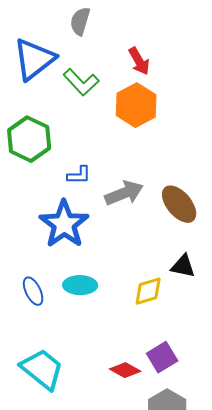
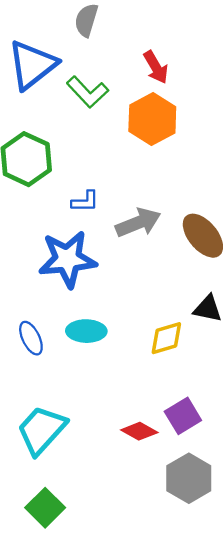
blue star: (64, 224) -> (67, 259), turned 30
cyan trapezoid: (42, 369) -> (42, 430), turned -87

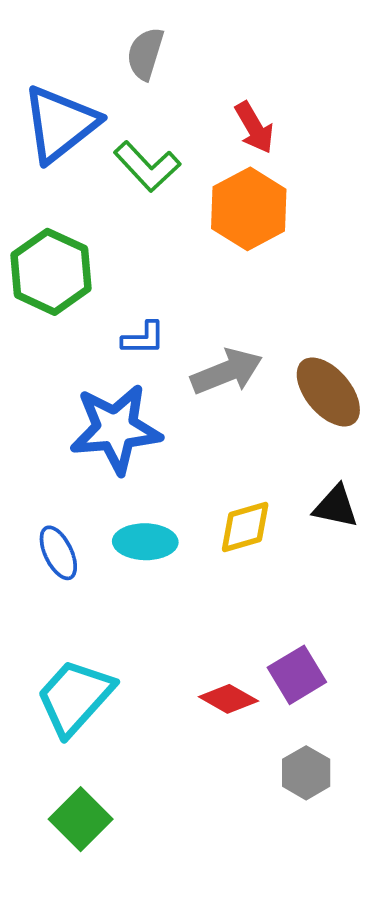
yellow diamond: (166, 338) -> (245, 527), moved
gray hexagon: (189, 478) -> (306, 773), size x0.7

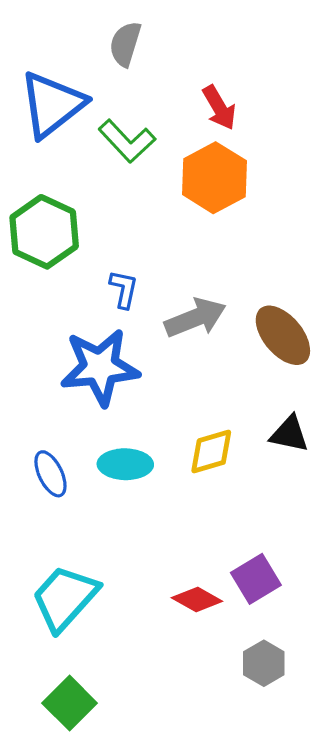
blue L-shape: (143, 338) -> (124, 289), turned -78

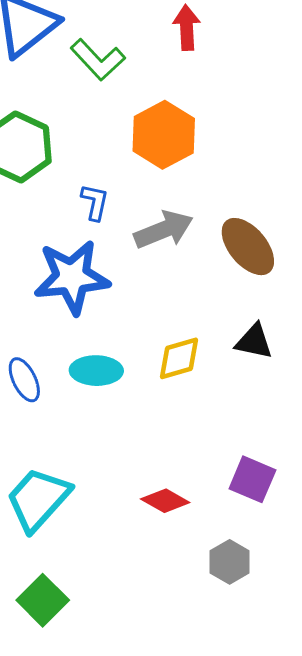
red arrow: (219, 108) -> (187, 28), turned -153
orange hexagon: (214, 178) -> (164, 135), moved
purple square: (256, 579) -> (252, 479), moved, turned -36

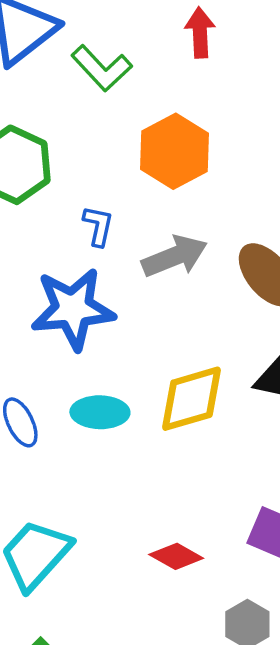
yellow diamond: (179, 358) -> (191, 399), size x1.4

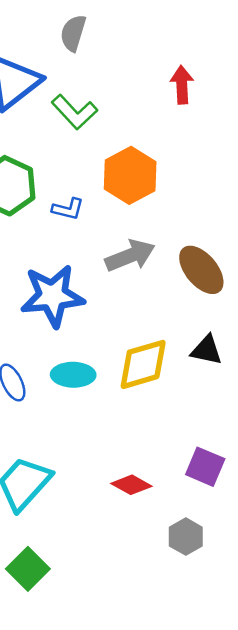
red arrow: (200, 33) -> (182, 85), moved
blue L-shape: (98, 226) -> (68, 209), moved, turned 92

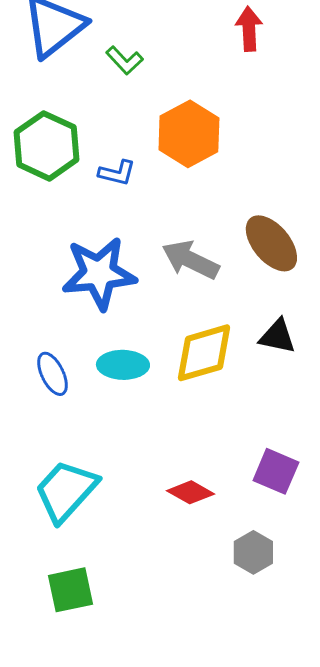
green L-shape: (74, 112) -> (124, 60), size x0.7
gray arrow: (130, 256) -> (190, 260), moved, turned -132
green square: (28, 569) -> (70, 590), turned 33

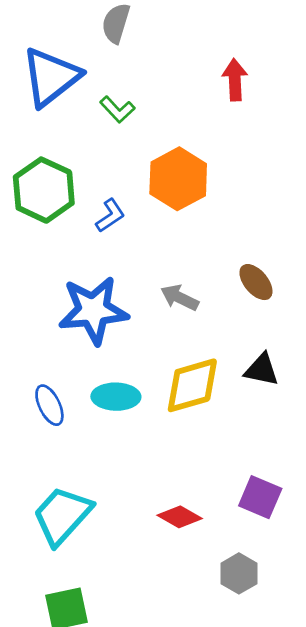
blue L-shape: (117, 173) -> (110, 216), turned -48
brown ellipse: (271, 243) -> (256, 282), size x0.7
gray arrow: (190, 260) -> (180, 298), size x0.7

